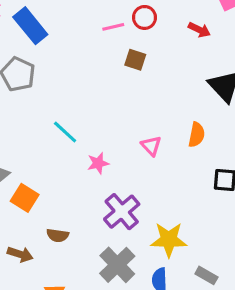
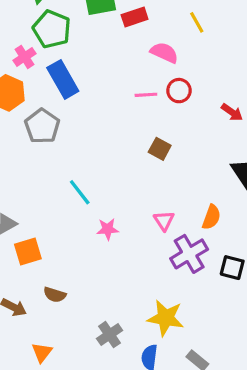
brown square: (135, 60) -> (160, 149), moved
orange square: (25, 198) -> (28, 251), turned 32
purple cross: (122, 212) -> (189, 254), moved
gray cross: (117, 265) -> (110, 335), size x0.7

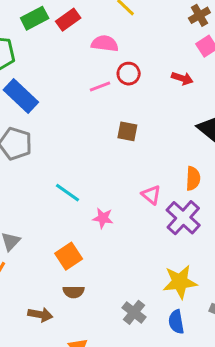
pink star: (108, 229) -> (103, 218), turned 30
orange square: (28, 251) -> (69, 256), moved

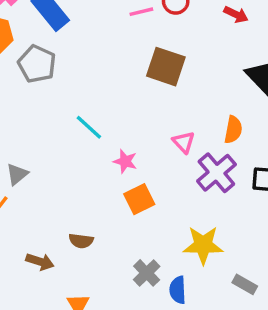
brown square: (127, 131) -> (166, 67), size x1.6
orange square: (69, 256) -> (139, 199), moved
blue semicircle: (176, 322) -> (178, 290), moved

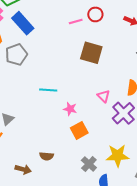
gray pentagon: (37, 64) -> (16, 55), turned 30
cyan line: (89, 127) -> (48, 90), turned -36
gray cross: (147, 273) -> (89, 164), moved

